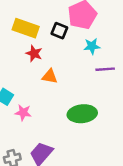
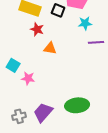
green ellipse: (82, 114) -> (77, 105), moved

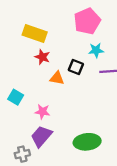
black square: (58, 10) -> (76, 67), moved
pink star: (28, 78) -> (42, 112), moved
purple trapezoid: (43, 112) -> (41, 136), moved

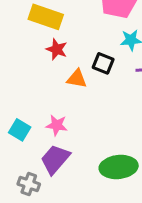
cyan square: (16, 97) -> (20, 130), moved
gray cross: (22, 154) -> (29, 184), turned 32

